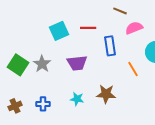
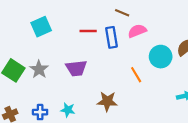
cyan square: (59, 31) -> (41, 27), moved
blue rectangle: (110, 46) -> (112, 37), moved
cyan star: (77, 99) -> (68, 110), moved

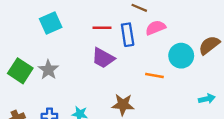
purple trapezoid: (76, 68) -> (103, 58), moved, turned 35
orange line: (136, 75) -> (154, 75), turned -49

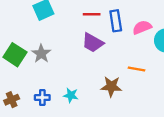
pink semicircle: (156, 28) -> (142, 27), moved
orange line: (154, 75) -> (137, 69), moved

